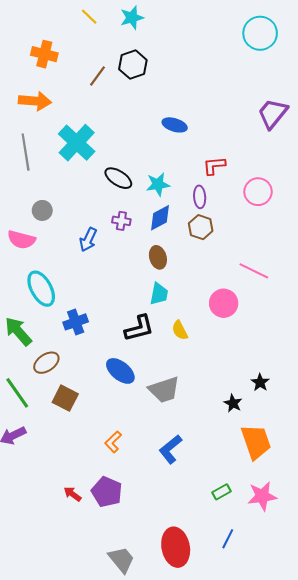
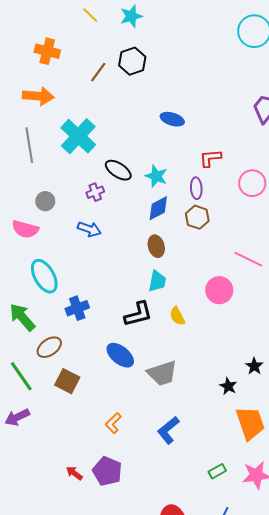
cyan star: (158, 184) -> (156, 176), turned 30
purple cross: (121, 221) -> (95, 192), moved, turned -30
blue arrow: (88, 240) -> (89, 229), turned -95

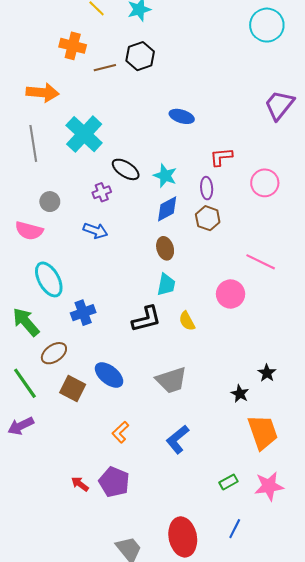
orange cross: (47, 51) -> (73, 46), moved
brown line: (98, 72) -> (105, 68), turned 40
blue ellipse: (120, 355) -> (109, 375), moved

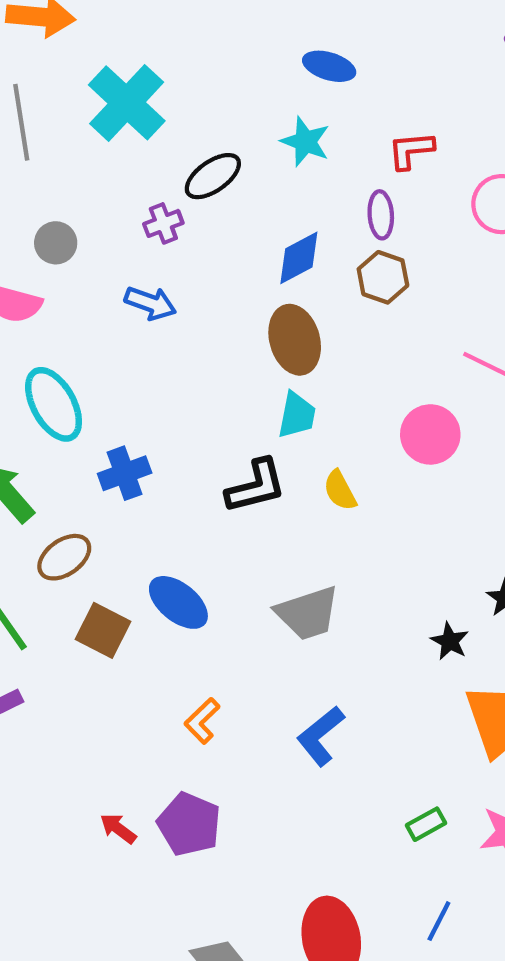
black ellipse: (126, 169) -> (213, 176), turned -68
cyan star: (165, 176) -> (305, 142), moved
brown ellipse: (165, 248) -> (295, 340), size x1.4

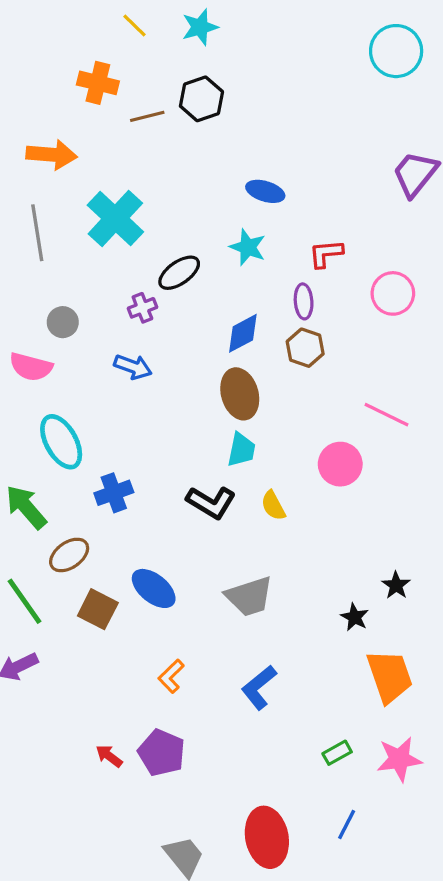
black L-shape: (256, 486) -> (211, 502), turned 45

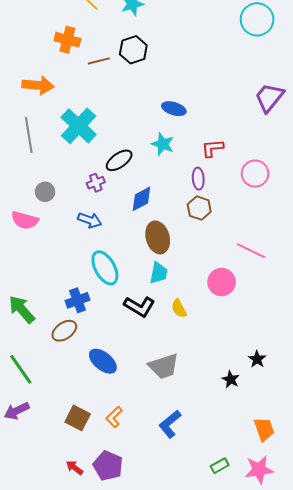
blue diamond: (243, 333) -> (141, 199), moved
cyan ellipse: (61, 442) -> (105, 268), moved
brown ellipse: (69, 555) -> (64, 331), moved
brown square: (98, 609) -> (78, 418), moved
orange trapezoid: (390, 676) -> (264, 429), moved, size x0.7

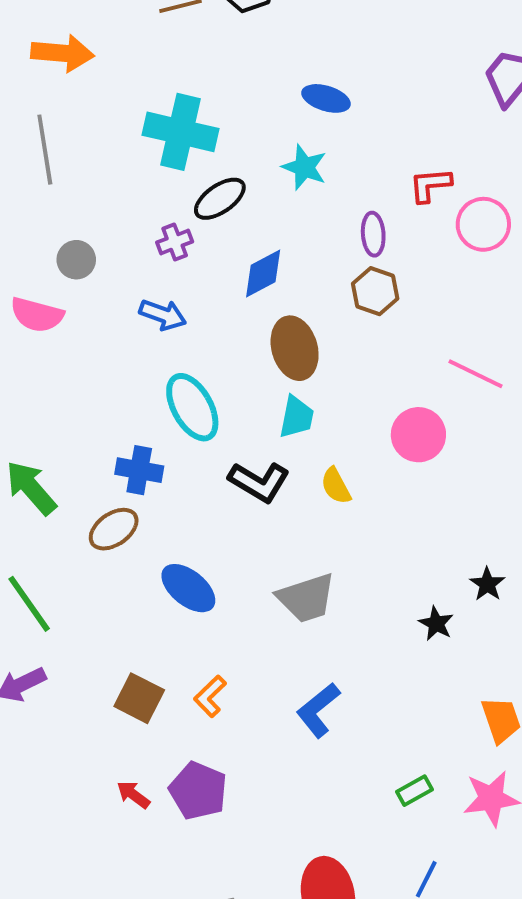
cyan cross: (79, 126) -> (180, 132), moved, turned -30
red L-shape: (212, 148) -> (430, 185), moved
blue cross: (78, 300) -> (139, 470), turned 30

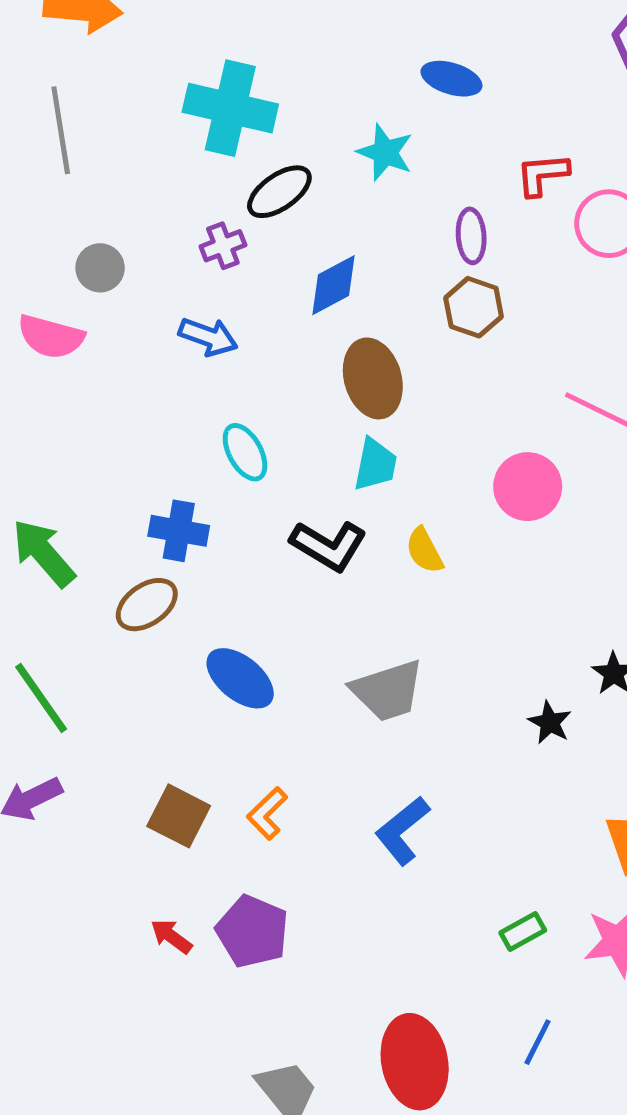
blue ellipse: (326, 98) -> (451, 79), moved
cyan ellipse: (192, 407) -> (245, 452), size x0.7

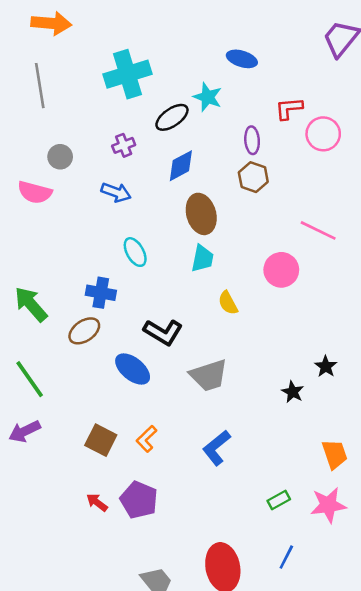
cyan cross: (230, 108) -> (127, 74), turned -30
black ellipse: (279, 192) -> (172, 117), moved
black L-shape: (329, 546) -> (163, 332), moved

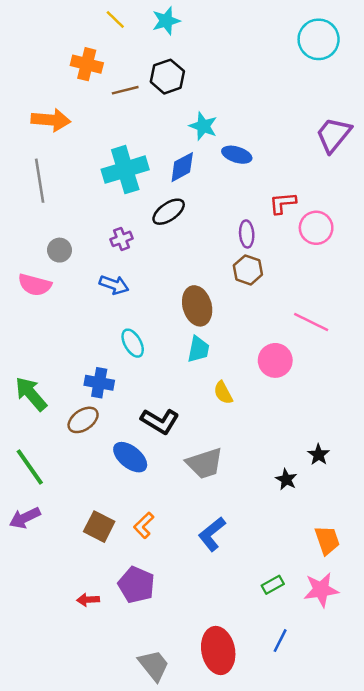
cyan star: (208, 97) -> (203, 126), moved
blue diamond: (181, 166) -> (182, 167), moved
red arrow: (97, 502) -> (88, 600), moved, turned -40

